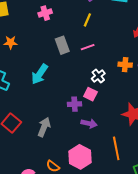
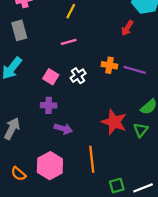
gray rectangle: (62, 45) -> (19, 30), moved
pink square: (90, 94) -> (51, 77), moved

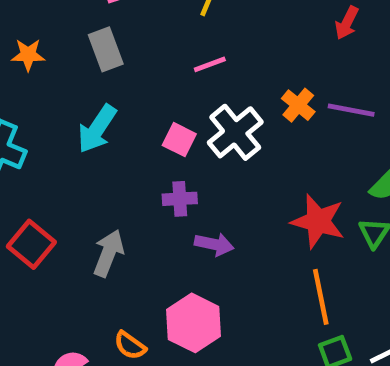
red arrow: (127, 28) -> (347, 23), moved
orange cross: (109, 65) -> (298, 105), turned 35
white cross: (78, 76) -> (235, 132), size x1.6
orange line: (92, 159) -> (321, 297), moved

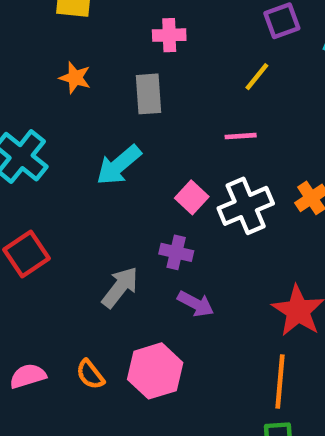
gray arrow: (108, 253) -> (120, 287), moved

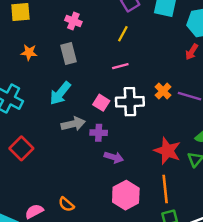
pink cross: (169, 35) -> (73, 21), turned 35
white cross: (246, 206) -> (130, 102), turned 32
gray arrow: (120, 287) -> (73, 124), moved, turned 50
pink hexagon: (155, 371) -> (126, 195), moved

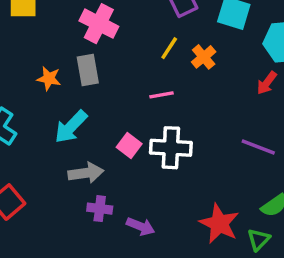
pink cross: (73, 21) -> (99, 24), size x1.5
orange star: (29, 52) -> (49, 79), moved
orange cross: (163, 91) -> (204, 57), moved
purple cross: (99, 133) -> (100, 209), moved

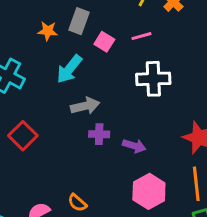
gray rectangle: (88, 70) -> (79, 21), turned 35
pink square: (129, 146) -> (104, 42), moved

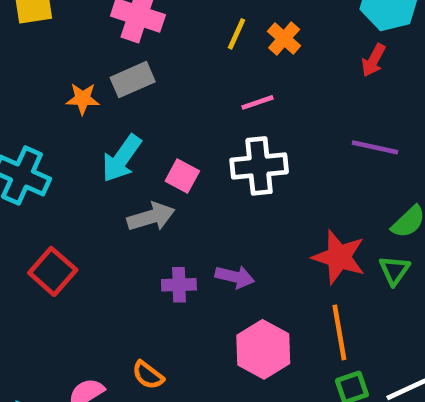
gray rectangle: (79, 21) -> (133, 80), turned 50
pink line: (142, 36) -> (257, 102), moved
pink square: (104, 42) -> (182, 176), moved
purple cross: (99, 134) -> (179, 285), moved

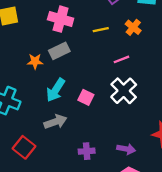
yellow line: (236, 34) -> (101, 30), moved, turned 56
white cross: (259, 166) -> (124, 91), turned -36
gray arrow: (151, 217) -> (55, 122), moved
purple arrow: (235, 277) -> (126, 149), moved

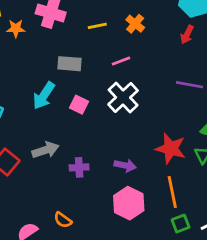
gray rectangle: (59, 51) -> (70, 64), moved, turned 30
orange star: (35, 61) -> (16, 28), moved
gray arrow: (55, 122) -> (45, 150), moved

